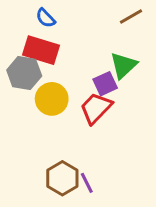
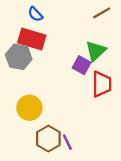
purple square: (105, 84) -> (82, 65), turned -36
yellow circle: (52, 99) -> (29, 108), moved
red trapezoid: (96, 108) -> (102, 84), moved, turned 136

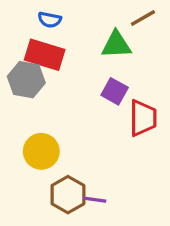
blue semicircle: (35, 14) -> (50, 20), turned -35
green triangle: (96, 51) -> (116, 45), moved, turned 40
purple line: (67, 142) -> (95, 200), turned -56

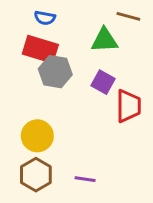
brown line: (143, 18) -> (128, 16), turned 45
gray hexagon: (26, 80) -> (55, 72), moved
brown hexagon: (68, 195) -> (36, 175), moved

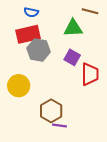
red rectangle: (40, 49) -> (28, 34), turned -30
yellow circle: (37, 136) -> (19, 86), moved
brown hexagon: (36, 175) -> (51, 111), moved

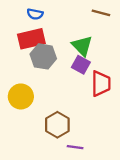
green triangle: (73, 28) -> (82, 46), moved, turned 48
purple line: (60, 126) -> (75, 147), moved

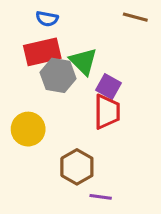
green triangle: (82, 46) -> (83, 61), moved
red trapezoid: (101, 84) -> (107, 112), moved

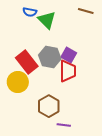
red rectangle: (42, 52) -> (27, 62), moved, turned 65
green triangle: (83, 61) -> (47, 20), moved
gray hexagon: (58, 75) -> (50, 57), moved

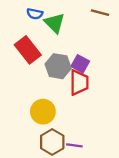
red rectangle: (27, 62) -> (28, 50), moved
yellow circle: (18, 82) -> (43, 112), moved
brown hexagon: (49, 106) -> (52, 142), moved

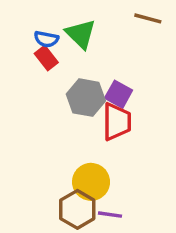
blue semicircle: (35, 14) -> (46, 39), moved
red rectangle: (28, 50) -> (46, 58), moved, size x0.6
yellow circle: (43, 112) -> (91, 182), moved

